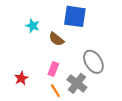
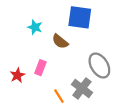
pink rectangle: (53, 69) -> (40, 68), moved
red star: (21, 78) -> (17, 75), moved

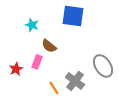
brown semicircle: (60, 41) -> (49, 46), moved
gray ellipse: (99, 65) -> (103, 66), moved

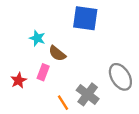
cyan star: (32, 25) -> (37, 38), moved

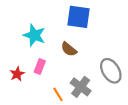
cyan star: (37, 38) -> (34, 35), size x1.5
brown semicircle: (57, 53) -> (69, 49), moved

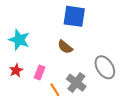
cyan star: (34, 35) -> (19, 40), moved
pink rectangle: (40, 66) -> (40, 72), moved

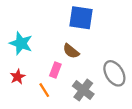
pink rectangle: (40, 72) -> (55, 70), moved
orange line: (55, 90) -> (44, 90), moved

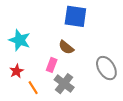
orange line: (44, 90) -> (33, 88), moved
gray cross: (83, 90) -> (64, 84), moved

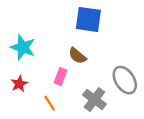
gray cross: (64, 84) -> (94, 99), moved
orange line: (33, 88) -> (50, 103), moved

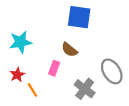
cyan star: (23, 47) -> (20, 42), turned -30
orange line: (50, 103) -> (32, 90), moved

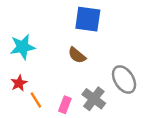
pink rectangle: (54, 68) -> (65, 105), moved

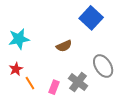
blue square: (88, 19) -> (91, 18), moved, turned 35
brown semicircle: (77, 55) -> (64, 46), turned -63

